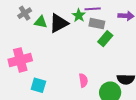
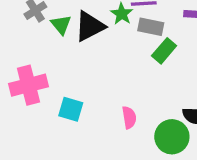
green triangle: (41, 22) -> (61, 25), turned 40
cyan square: (38, 85) -> (71, 109), moved

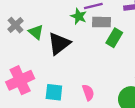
black triangle: (90, 26) -> (59, 44), moved
pink semicircle: (129, 117) -> (88, 92), moved

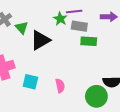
green rectangle: (114, 38) -> (89, 41), turned 56

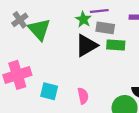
green triangle: (22, 28) -> (39, 29), size x1.5
black triangle: (40, 40) -> (86, 45), moved

